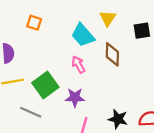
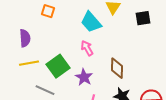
brown diamond: (112, 54) -> (117, 68), moved
purple star: (75, 97) -> (84, 77), turned 30

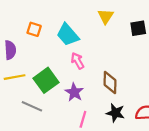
orange square: (48, 11) -> (34, 29), moved
cyan trapezoid: (91, 22) -> (68, 35), moved

